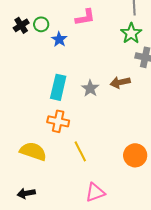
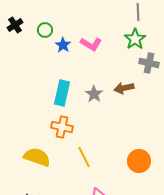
pink L-shape: (85, 17) -> (91, 44), moved, turned 40
black cross: (21, 25) -> (15, 25), moved

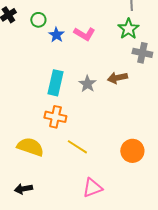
yellow line: (84, 157) -> (77, 147), turned -30

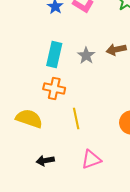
yellow line: (77, 147) -> (76, 118), turned 45
black arrow: (23, 189) -> (45, 160), moved

